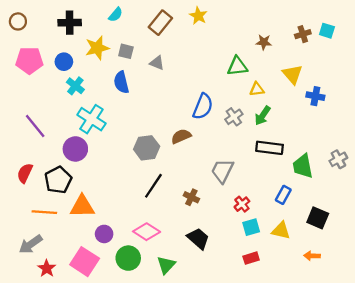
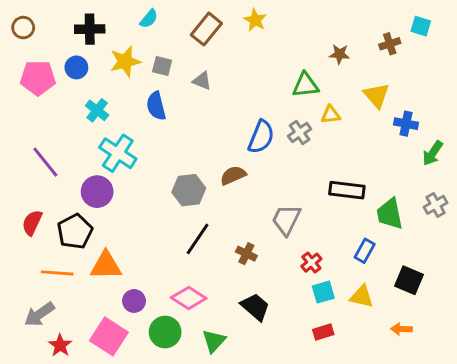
cyan square: (327, 31) -> (421, 26), moved
blue circle: (64, 62) -> (76, 67), moved
green arrow: (263, 116) -> (433, 153), moved
gray cross: (234, 117) -> (300, 132), moved

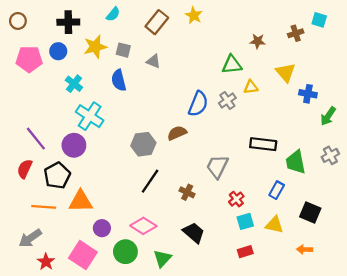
purple line: (45, 162) -> (36, 139), moved

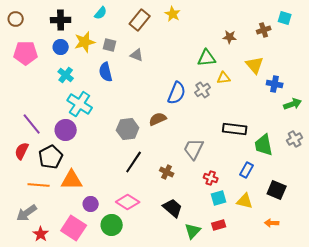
blue circle: (58, 51) -> (61, 47), moved
green arrow: (328, 116) -> (293, 104), turned -144
red cross: (236, 199) -> (211, 178), turned -32
green triangle: (162, 258) -> (193, 231), moved

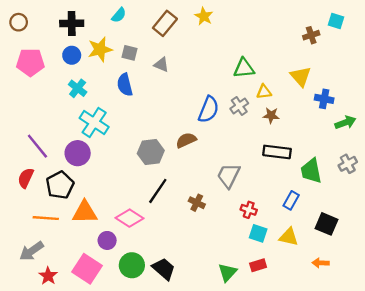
brown star: (230, 37) -> (271, 115), moved
cyan square: (219, 198) -> (258, 233), turned 35
pink diamond: (128, 202) -> (130, 218), moved
black trapezoid: (173, 208) -> (164, 269), moved

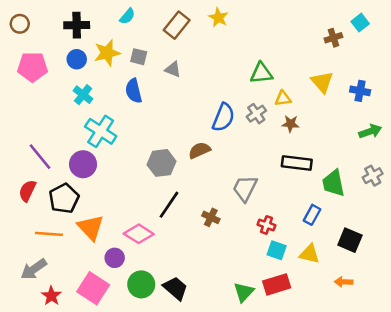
cyan square: (336, 21) -> (360, 23), turned 35
blue cross: (324, 99) -> (360, 91), moved
orange triangle: (85, 212) -> (91, 227), turned 48
red rectangle: (258, 265) -> (277, 284), size x1.5

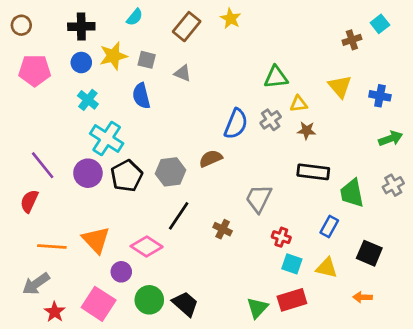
black pentagon: (64, 198) -> (127, 176), moved

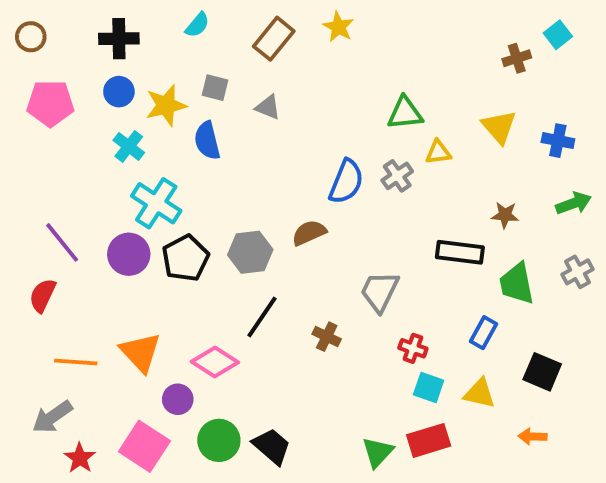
yellow star: (113, 56) -> (166, 105), moved
brown star: (307, 131) -> (505, 215), moved

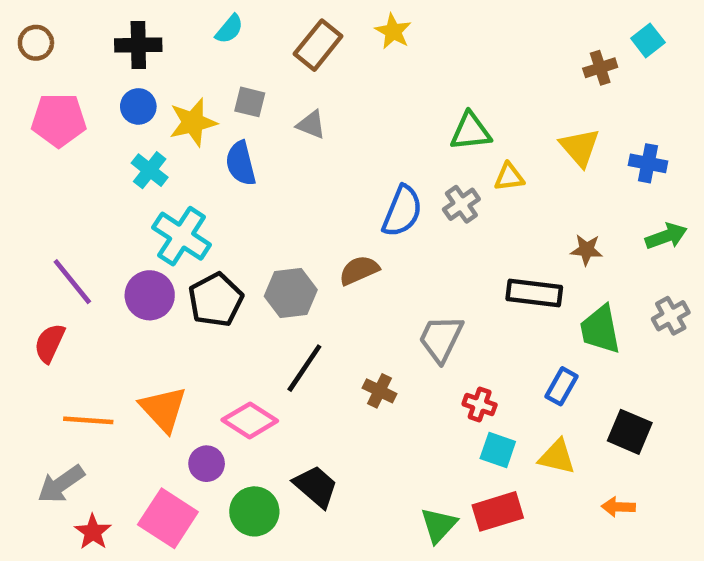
black trapezoid: (272, 446) -> (316, 486), moved

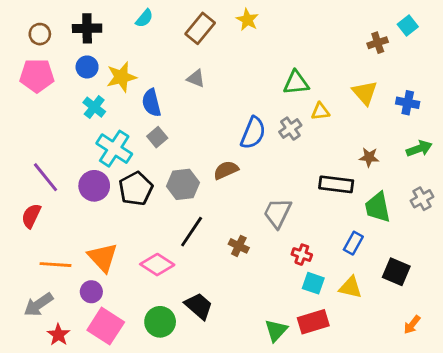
brown circle: (36, 43) -> (40, 34), moved
gray square: (250, 102) -> (157, 137), moved, turned 36
purple circle: (207, 464) -> (91, 292), moved
orange arrow: (618, 507) -> (412, 325), moved, turned -54

